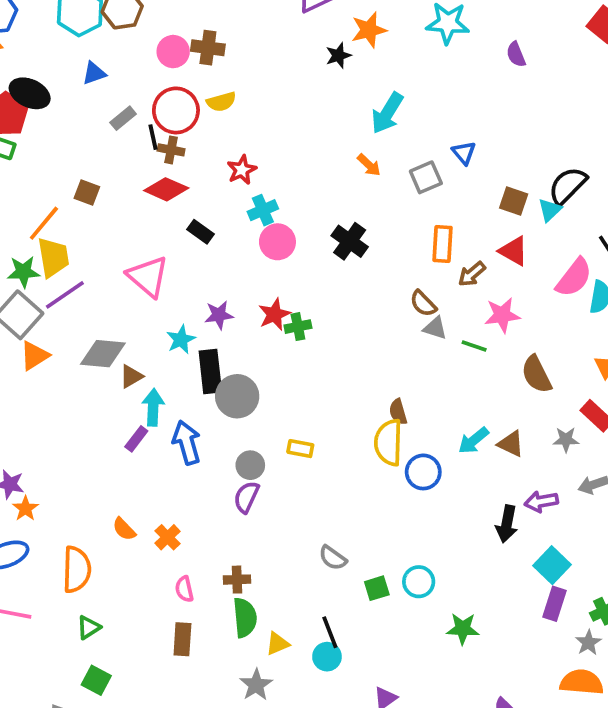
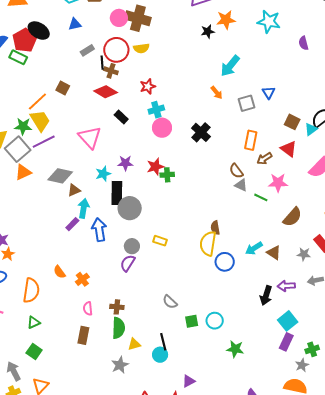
brown cross: (208, 48) -> (138, 18), size x1.4
yellow trapezoid: (53, 257) -> (40, 121), turned -30
brown semicircle: (536, 374) -> (292, 217), turned -120

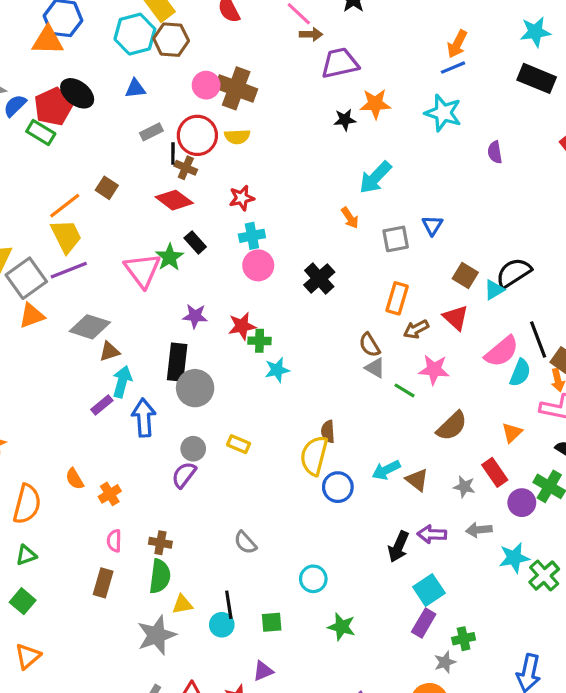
green star: (23, 126) -> (169, 257), moved, turned 30
cyan star: (103, 174) -> (277, 370), moved
green square: (192, 321) -> (272, 622), moved
gray star: (120, 365) -> (157, 635), size x1.4

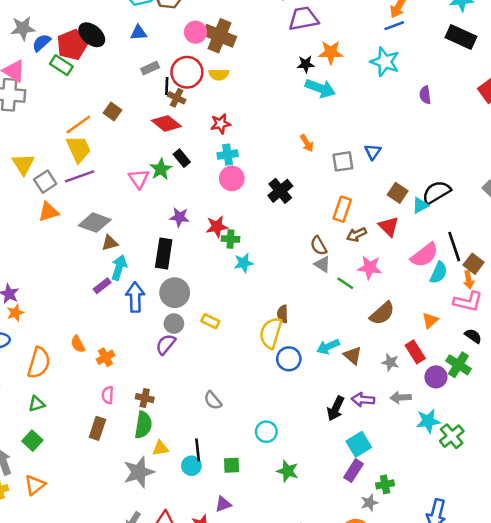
cyan arrow: (375, 177) -> (320, 88), moved, turned -116
pink triangle: (142, 270) -> (139, 179), size x0.7
gray square: (26, 278) -> (45, 182), size x0.7
gray circle: (195, 388) -> (175, 293), moved

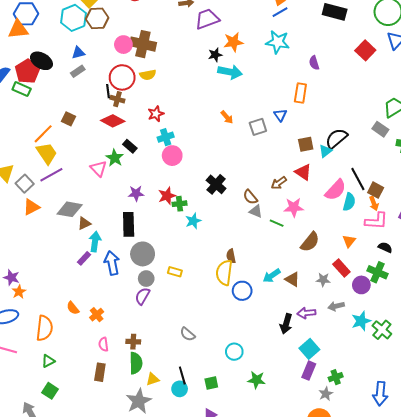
gray rectangle: (150, 68) -> (78, 71), moved
black cross: (280, 191) -> (216, 184), moved
brown square: (398, 193) -> (306, 144), turned -35
orange rectangle: (342, 209) -> (300, 93), moved

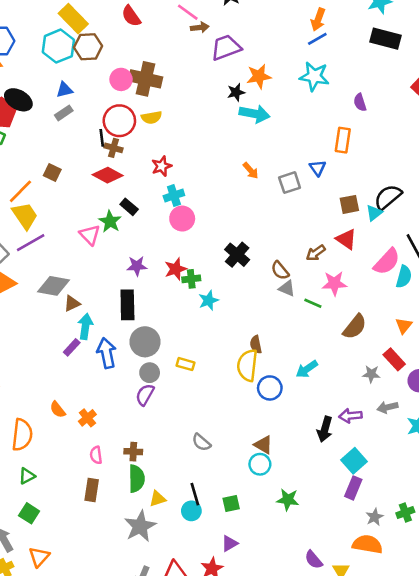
brown triangle: (292, 279) -> (263, 445), moved
green cross: (336, 377) -> (405, 512), moved

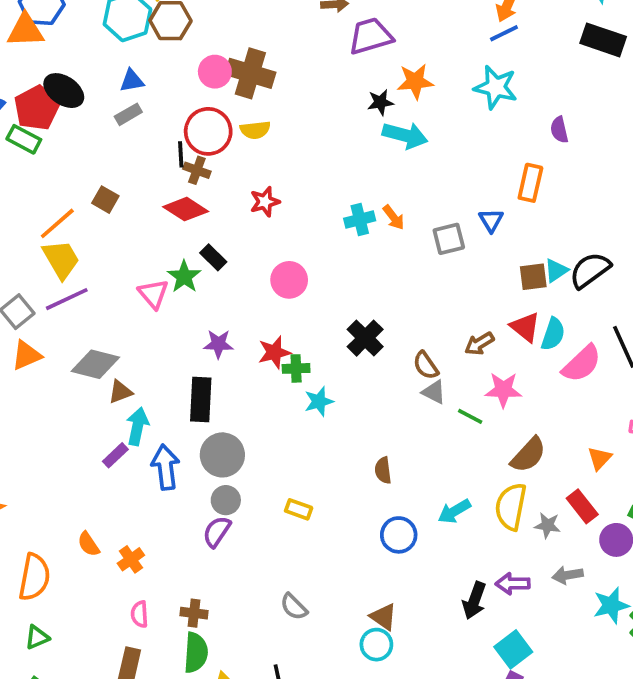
cyan cross: (174, 196) -> (360, 220), moved
cyan triangle: (374, 213) -> (556, 270), moved
cyan semicircle: (404, 277) -> (553, 334), moved
yellow rectangle: (185, 364) -> (299, 509), moved
yellow semicircle: (247, 365) -> (511, 507), moved

